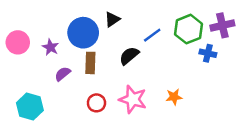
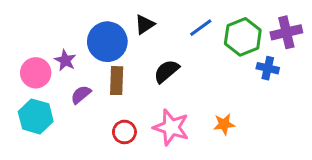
blue line: (152, 35) -> (201, 28), moved
pink circle: (18, 42) -> (36, 73), moved
cyan hexagon: (30, 107) -> (36, 116), moved

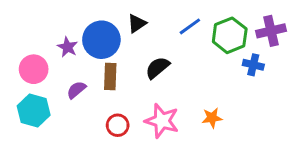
purple star: (65, 60) -> (67, 47), moved

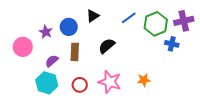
blue circle: (101, 40) -> (69, 27), size x0.7
cyan hexagon: (34, 110) -> (47, 83), moved

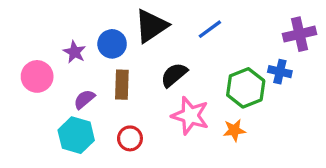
black triangle: (93, 16) -> (151, 26), size x1.6
green hexagon: (156, 24) -> (246, 88), moved
pink star: (110, 82) -> (190, 116), moved

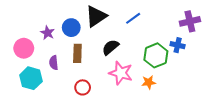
purple semicircle: (84, 99) -> (54, 63), turned -56
cyan hexagon: (76, 135) -> (31, 78), moved

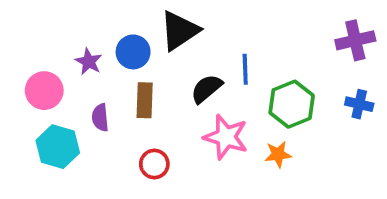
blue line: (133, 18) -> (245, 69), moved, turned -56
blue cross: (178, 45) -> (359, 104), moved

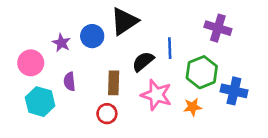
purple cross: (355, 40) -> (218, 28), moved, turned 30
brown rectangle: (145, 100) -> (114, 83), moved
blue cross: (359, 104) -> (234, 91), moved, size x1.4

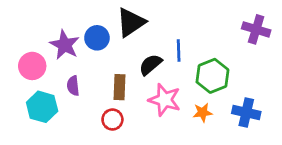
purple cross: (218, 28) -> (256, 29), moved
purple star: (61, 43) -> (65, 45), size x1.5
blue cross: (234, 91) -> (246, 112), moved

